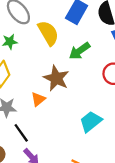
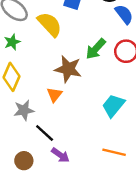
green arrow: (80, 51) -> (96, 49), moved

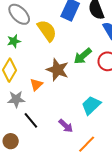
orange triangle: (54, 95) -> (36, 84), moved
orange line: (114, 152) -> (87, 144), turned -66
purple arrow: (60, 155) -> (66, 126), moved

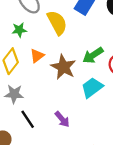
orange triangle: (36, 84) -> (37, 56), moved
cyan trapezoid: (91, 105) -> (92, 88), moved
purple arrow: (66, 126) -> (62, 119), moved

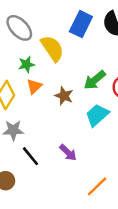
green star: (19, 30) -> (26, 64), moved
brown star: (63, 67) -> (64, 96), size x0.7

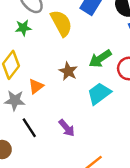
green star: (26, 64) -> (23, 28), moved
orange triangle: (34, 86) -> (36, 86), moved

